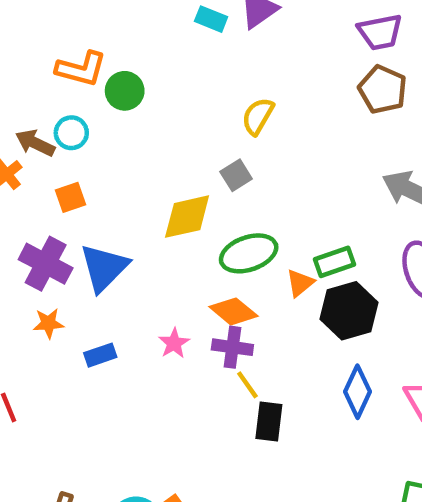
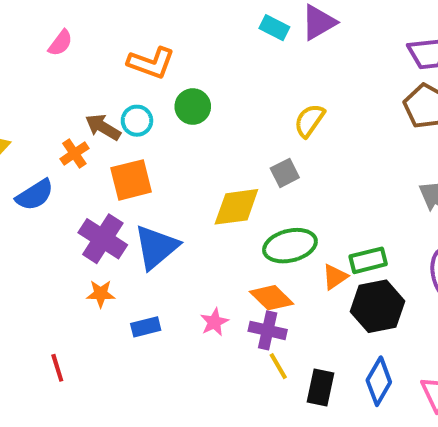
green circle: (125, 91) -> (193, 107), moved
orange square: (71, 197) -> (131, 180), size x1.5
black rectangle: (269, 421) -> (320, 387), moved

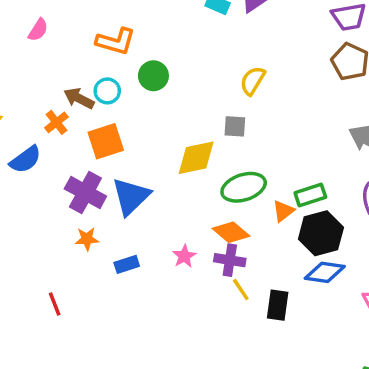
gray square: (285, 173) -> (235, 126), turned 35
blue diamond: (379, 381) -> (325, 272), moved, turned 72

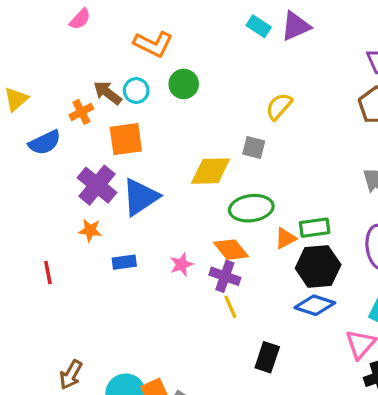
red line: (55, 304) -> (48, 273), moved
black rectangle: (278, 305) -> (267, 357), moved

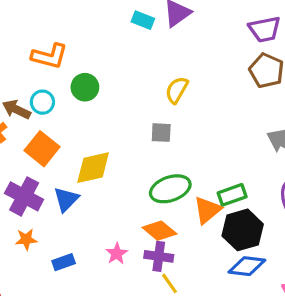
orange square: (126, 139) -> (42, 149), turned -32
yellow diamond: (211, 171) -> (93, 168), moved
blue triangle: (140, 197) -> (66, 199), size x0.7
orange triangle: (285, 238) -> (207, 210), size x1.4

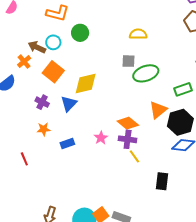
yellow semicircle: (177, 90) -> (138, 34), turned 60
green ellipse: (170, 189) -> (146, 73), moved
green rectangle: (232, 195) -> (183, 89), moved
purple cross: (24, 196) -> (42, 102), size x0.6

